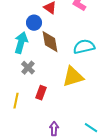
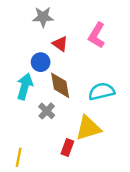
gray cross: (28, 68) -> (47, 111), moved
red rectangle: (41, 93) -> (67, 148), moved

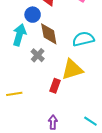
yellow line: (19, 157) -> (14, 94), turned 70

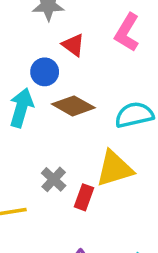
brown diamond: (49, 34) -> (73, 106), turned -50
gray cross: (38, 55) -> (54, 179), moved

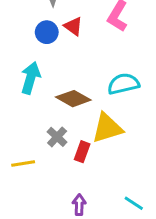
blue circle: (45, 72) -> (47, 32), moved
brown diamond: (73, 106) -> (73, 99), moved

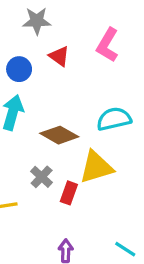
blue circle: (47, 32) -> (19, 69), moved

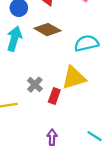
brown diamond: (59, 135) -> (47, 30), moved

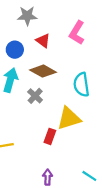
cyan semicircle: (86, 43) -> (81, 85), turned -85
gray cross: (35, 85) -> (35, 96), moved

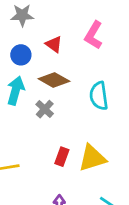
gray star: (27, 16) -> (22, 15), moved
yellow triangle: (69, 118) -> (92, 158), moved

